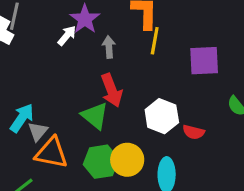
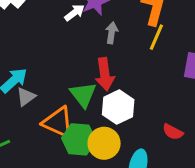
white hexagon: (162, 116) -> (118, 107), moved
orange triangle: (52, 153) -> (58, 122), moved

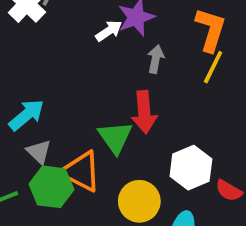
gray triangle: (26, 97) -> (39, 152), moved, turned -42
white hexagon: (118, 107) -> (191, 168), moved
green hexagon: (79, 139) -> (51, 187), moved

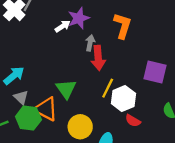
yellow line: (213, 67) -> (108, 88), moved
red arrow: (144, 112) -> (98, 58), moved
white hexagon: (191, 168) -> (123, 98), moved

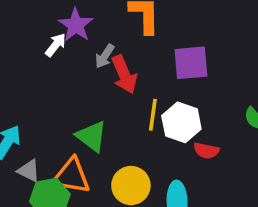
gray arrow: (90, 43) -> (105, 56), turned -140
purple square: (155, 72) -> (191, 63), moved

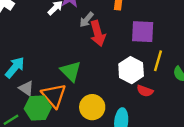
yellow line: (153, 115) -> (158, 61), moved
orange triangle: (71, 176) -> (54, 96), turned 32

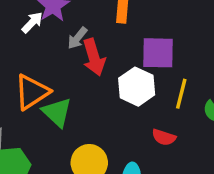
white hexagon: (131, 70) -> (137, 87), moved
orange triangle: (54, 96) -> (32, 92), moved, turned 40

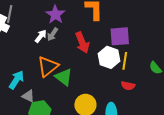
white arrow: (32, 22) -> (41, 36), moved
gray arrow: (77, 38) -> (53, 34), moved
yellow line: (181, 94) -> (125, 61), moved

